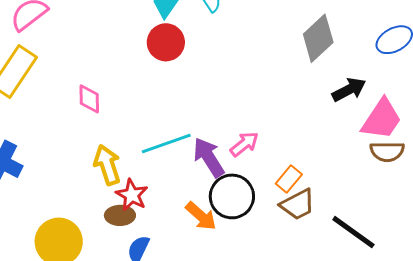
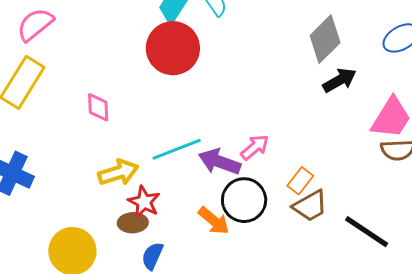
red circle: (166, 42) -> (173, 48), size x1.4
black arrow: (349, 90) -> (340, 80), moved
purple arrow: (209, 157) -> (220, 162), turned -36
yellow arrow: (107, 165) -> (118, 173), turned 93

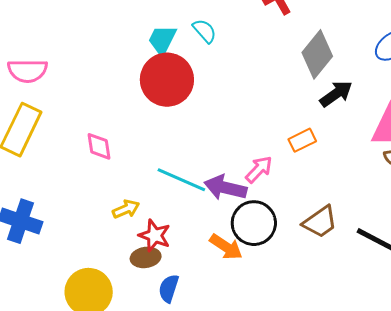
pink semicircle: (35, 25) -> (28, 71), turned -135
cyan line: (177, 149) -> (181, 180), turned 51
yellow arrow: (118, 173) -> (126, 209), size x0.7
orange rectangle: (300, 181) -> (302, 140), moved, turned 32

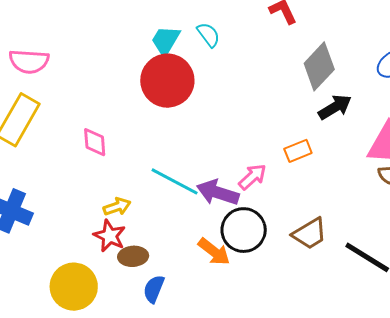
red star: (155, 235) -> (110, 236), moved

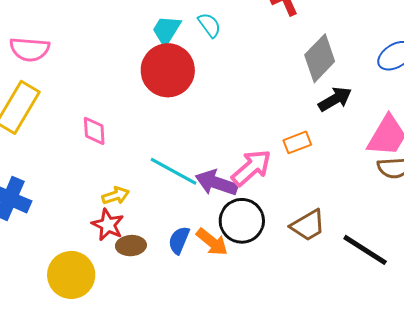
pink arrow: (252, 177) -> (251, 168), size x1.4
blue semicircle: (154, 289) -> (179, 240), moved

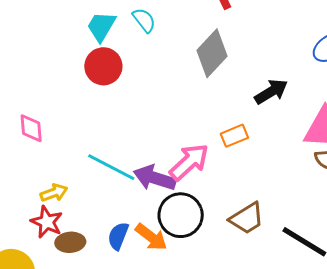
gray diamond: (320, 58) -> (212, 53), moved
red circle: (168, 70) -> (103, 66), size x0.7

